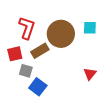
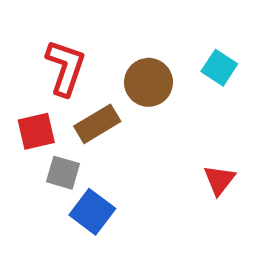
cyan square: (90, 28) -> (219, 68), turned 32
brown circle: (61, 34) -> (149, 82), size x0.7

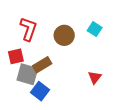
brown rectangle: (97, 124) -> (42, 65), moved
gray square: (63, 173) -> (27, 74), size x1.5

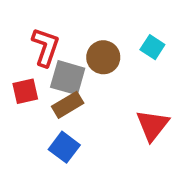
gray square: (27, 74) -> (68, 78), moved
red triangle: (95, 77) -> (152, 125), size x1.5

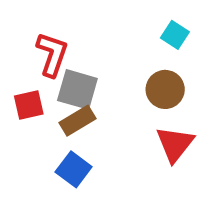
cyan square: (152, 47) -> (175, 35), moved
brown circle: (103, 57) -> (165, 89), moved

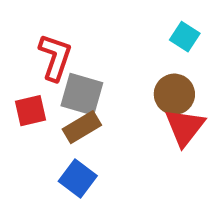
red triangle: (175, 144) -> (185, 127), moved

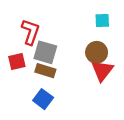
cyan square: (185, 37) -> (102, 20), turned -35
brown rectangle: (82, 127) -> (45, 71), turned 48

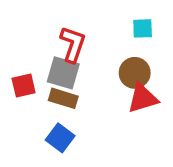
red L-shape: (31, 32) -> (73, 44), moved
red triangle: (102, 71) -> (143, 98), turned 35

